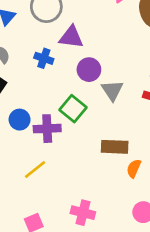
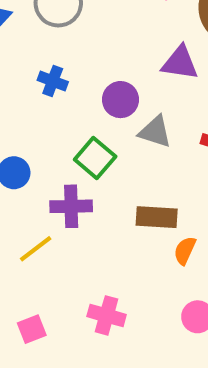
purple triangle: (71, 37) -> (180, 63), moved
gray triangle: (112, 90) -> (155, 132), turned -40
purple cross: (47, 129) -> (71, 206), moved

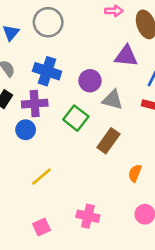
blue cross: (53, 81) -> (47, 71), size x1.5
purple cross: (71, 206) -> (35, 104), moved
brown rectangle: (157, 217) -> (108, 141), moved, turned -55

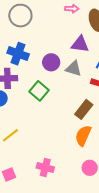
gray triangle: (113, 100) -> (74, 69), moved
brown rectangle: (108, 141) -> (84, 109), moved
orange semicircle: (135, 173) -> (83, 136), size x1.5

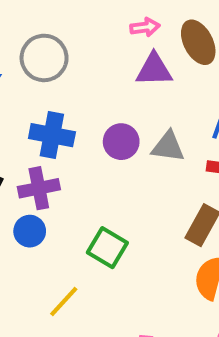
purple triangle: (80, 44) -> (154, 70), moved
green square: (39, 91) -> (107, 248), moved

